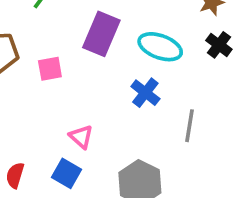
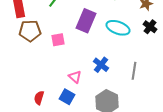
blue cross: (145, 93) -> (101, 65), moved

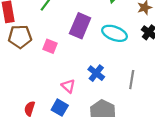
pink square: (58, 40) -> (50, 46), turned 32

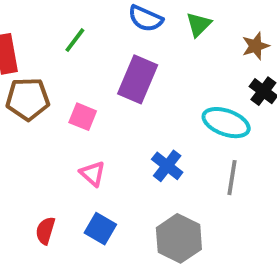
cyan ellipse: (115, 33) -> (226, 123), moved
pink triangle: (68, 86) -> (93, 174), moved

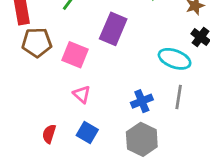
pink square: (83, 117) -> (75, 55), size x1.4
blue cross: (167, 166) -> (142, 101), moved, turned 30

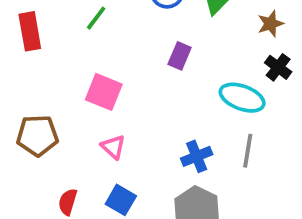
purple rectangle: (113, 29) -> (180, 56), moved, size x0.6
brown pentagon: (37, 42) -> (37, 136), moved

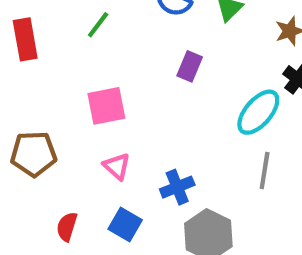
pink square: (104, 92) -> (106, 106), turned -33
cyan ellipse: (242, 98) -> (258, 112), turned -69
blue cross: (197, 156) -> (177, 187), moved

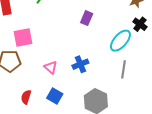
pink square: (106, 106) -> (23, 38), moved
blue cross: (177, 187) -> (80, 64), moved

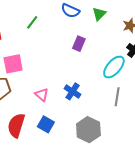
blue cross: (80, 64) -> (73, 91), turned -35
red semicircle: (26, 97) -> (16, 125), size x1.6

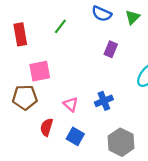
blue cross: (73, 91) -> (104, 101), turned 35
red semicircle: (16, 125) -> (47, 127), moved, size x0.7

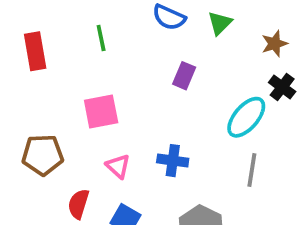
green line: (60, 26) -> (101, 38), turned -49
pink square: (40, 71) -> (101, 112), moved
blue cross: (104, 101) -> (173, 161), turned 30

